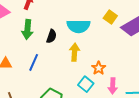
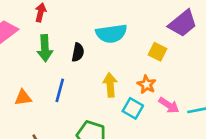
yellow square: (110, 17) -> (158, 52), moved
yellow arrow: (75, 52) -> (110, 85), moved
pink arrow: (113, 86) -> (169, 105), turned -49

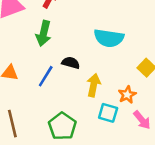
black semicircle: (78, 52) -> (71, 63), moved, turned -102
cyan square: (133, 108) -> (108, 113), turned -30

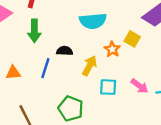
yellow arrow: (94, 85) -> (89, 66), turned 30
orange star: (127, 95) -> (112, 49), moved

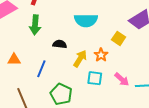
orange star: (112, 49) -> (101, 55), moved
blue line: (45, 68) -> (41, 69), moved

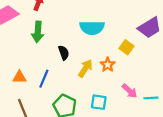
black semicircle: (60, 44) -> (64, 53), turned 64
orange triangle: (14, 60) -> (19, 77), moved
cyan square: (95, 78) -> (99, 102), moved

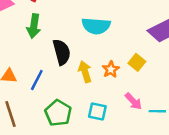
yellow square: (127, 47) -> (137, 62), moved
black semicircle: (64, 53) -> (62, 52), size x1.5
yellow arrow: (85, 68) -> (85, 72), turned -54

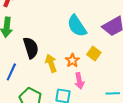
cyan semicircle: (96, 26) -> (77, 26), moved, turned 55
pink arrow: (133, 101) -> (79, 81), moved, turned 35

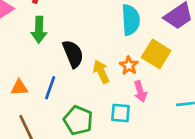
cyan semicircle: (77, 26) -> (131, 20), turned -145
yellow square: (94, 54) -> (156, 54), size x1.5

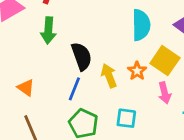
orange triangle: (19, 88) -> (26, 88), turned 36
blue line: (50, 88) -> (74, 89), moved
pink arrow: (140, 91) -> (165, 93), moved

